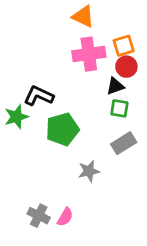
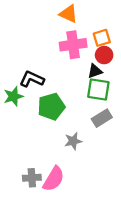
green square: (119, 108) -> (98, 89), size x1.5
gray cross: (39, 216) -> (32, 178), turned -30
pink semicircle: (65, 217) -> (54, 179), size x1.6

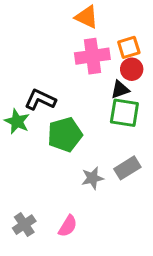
green star: (13, 96) -> (17, 121), turned -30
gray rectangle: (102, 118) -> (127, 168), moved
gray cross: (32, 178) -> (24, 225), moved, turned -30
pink semicircle: (54, 179) -> (68, 226), size x0.7

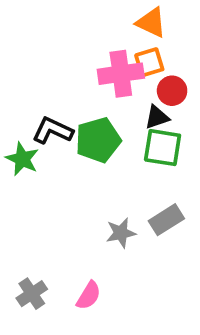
orange triangle: (87, 17) -> (151, 22), moved
orange square: (129, 47) -> (149, 62), moved
green pentagon: (65, 135) -> (98, 140), moved

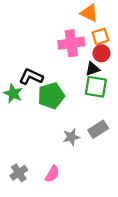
orange square: (149, 62) -> (100, 36), moved
green pentagon: (98, 140) -> (51, 96), moved

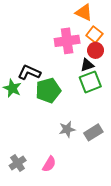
orange square: (100, 36) -> (94, 35), turned -35
green square: (96, 87) -> (90, 82), turned -30
gray rectangle: (98, 129) -> (93, 132), moved

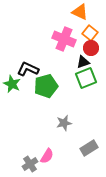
pink cross: (67, 41) -> (64, 39), turned 30
gray rectangle: (93, 132) -> (89, 148), moved
gray cross: (18, 163) -> (30, 164), moved

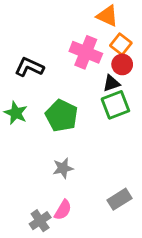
black L-shape: (28, 69) -> (29, 67), moved
green pentagon: (46, 86) -> (62, 116), turned -30
gray star: (64, 123) -> (63, 168), moved

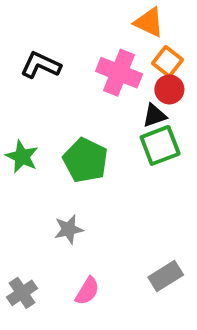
black L-shape: (29, 67) -> (41, 65), moved
gray star: (63, 168) -> (69, 229), moved
gray cross: (40, 221) -> (22, 293), moved

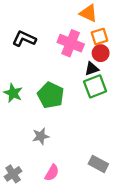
orange square: (168, 61) -> (99, 37), turned 35
gray rectangle: (166, 276) -> (98, 164), turned 60

